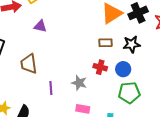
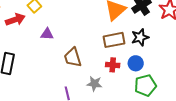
brown rectangle: (105, 43) -> (114, 40), size x1.5
brown trapezoid: (29, 64) -> (73, 57), moved

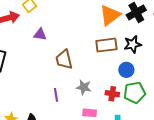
red cross: (113, 65) -> (112, 94), moved

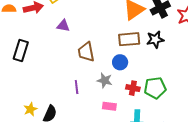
blue circle: (126, 70) -> (120, 62), moved

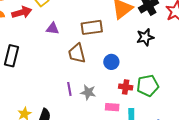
brown rectangle: (129, 39) -> (92, 27), moved
gray star: (105, 80) -> (88, 92), moved
pink rectangle: (109, 106) -> (112, 107), moved

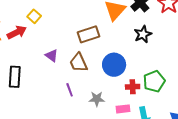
purple triangle: (53, 29) -> (52, 56), moved, turned 40
blue circle: (111, 62) -> (114, 65), size x1.5
purple line: (69, 89) -> (70, 90), moved

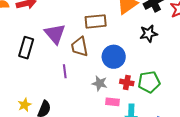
purple triangle: (52, 56) -> (55, 34), size x1.6
black rectangle: (15, 77) -> (26, 48), moved
gray star: (97, 99) -> (100, 83), moved

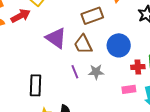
black rectangle: (26, 48) -> (35, 85), moved
gray star: (100, 83) -> (96, 72), moved

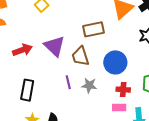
red arrow: (21, 16) -> (22, 50), moved
red cross: (138, 67) -> (123, 90), moved

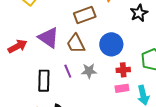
black rectangle: (27, 90) -> (44, 81), moved

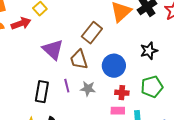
black star: (139, 13) -> (149, 51), moved
brown rectangle: (85, 15) -> (92, 33), turned -40
red arrow: (18, 46) -> (21, 23), moved

